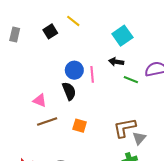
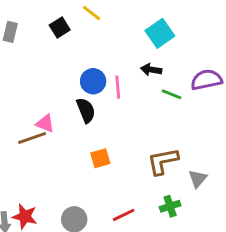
brown line: (47, 121) -> (32, 138), moved
orange square: (80, 126) -> (100, 158), turned -32
gray triangle: (139, 138) -> (198, 179), moved

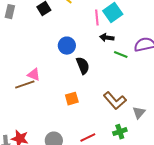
pink line: (118, 87) -> (97, 18), moved
black semicircle: (86, 110) -> (83, 66), moved
brown L-shape: (163, 161) -> (115, 101), turned -120

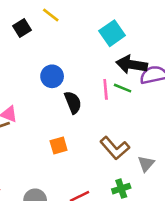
pink line: (97, 18) -> (106, 89), moved
black arrow: (107, 38) -> (132, 65), moved, size x1.6

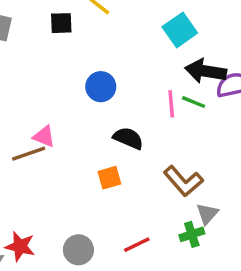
black square: (22, 28) -> (61, 23), turned 30
black semicircle: (73, 102) -> (128, 138), moved, turned -45
gray triangle: (146, 164) -> (207, 214), moved

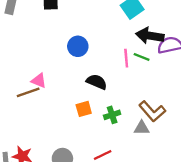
brown L-shape: (183, 181) -> (152, 111), moved
gray triangle: (207, 214) -> (142, 128), moved, turned 49
green cross: (192, 234) -> (112, 115), moved

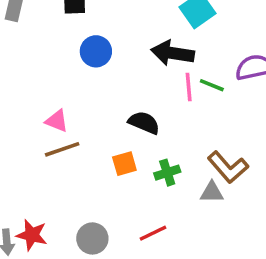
black arrow: (150, 36) -> (173, 53), moved
blue circle: (78, 46) -> (96, 51), moved
brown line: (28, 92) -> (62, 149), moved

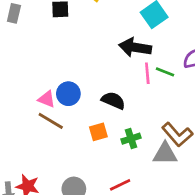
blue circle: (96, 51) -> (68, 94), moved
brown line: (62, 149) -> (51, 121), turned 50
gray triangle: (212, 192) -> (165, 154), size x1.4

